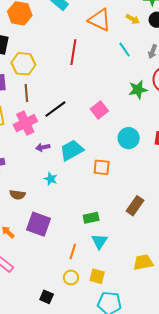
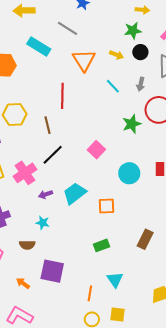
orange triangle: (100, 20) -> (84, 60), turned 40
brown line: (26, 93) -> (48, 125), moved
cyan star: (51, 179) -> (43, 223), moved
green rectangle: (91, 218) -> (101, 245), moved

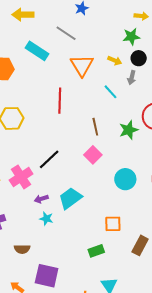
gray arrow: (141, 84) -> (132, 78), moved
brown line: (48, 125) -> (95, 127), moved
orange square: (107, 206) -> (113, 224), moved
cyan star: (43, 223) -> (46, 219), moved

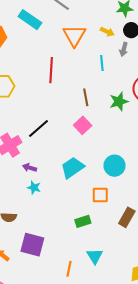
cyan line: (110, 92) -> (102, 63), turned 35
cyan circle: (125, 179) -> (115, 166), moved
cyan trapezoid: (70, 198) -> (73, 168), moved
purple arrow: (41, 199) -> (30, 168), turned 32

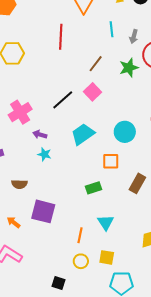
gray arrow: (124, 49) -> (134, 36), moved
brown line: (86, 97) -> (96, 64), turned 48
black line: (39, 128) -> (63, 100), moved

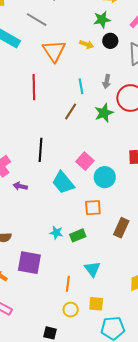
cyan line: (112, 29) -> (81, 86), moved
pink square: (92, 92) -> (85, 161), moved
black line: (63, 100) -> (40, 150), turned -40
cyan trapezoid: (83, 134) -> (63, 183), turned -90
cyan star: (44, 154) -> (56, 233), moved

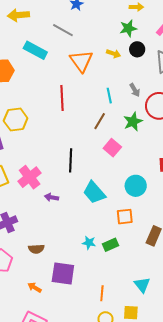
gray arrow: (107, 81) -> (135, 90), turned -40
pink square: (85, 161) -> (112, 148), moved
cyan triangle: (92, 269) -> (142, 285), moved

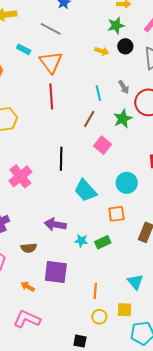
cyan rectangle: (35, 50) -> (24, 49), size x0.6
orange triangle: (81, 61) -> (51, 62), moved
purple arrow: (51, 197) -> (55, 224), moved, size x1.5

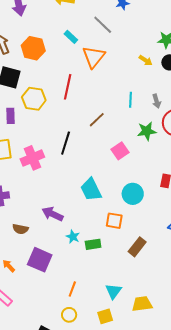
red line: (51, 97) -> (68, 87), moved
brown line: (89, 119) -> (97, 120), moved
black line: (61, 159) -> (66, 143), moved
yellow square: (125, 310) -> (105, 316), moved, turned -35

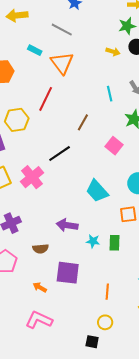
red line: (68, 87) -> (46, 99), turned 30
black line: (66, 143) -> (60, 153), turned 55
green rectangle: (93, 244) -> (115, 243), turned -63
yellow circle: (69, 315) -> (105, 322), moved

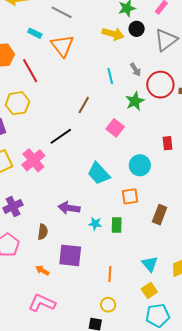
yellow arrow: (113, 52) -> (113, 34), size x1.5
red line: (46, 99) -> (30, 71), moved, turned -55
brown semicircle: (41, 249) -> (43, 232), turned -77

